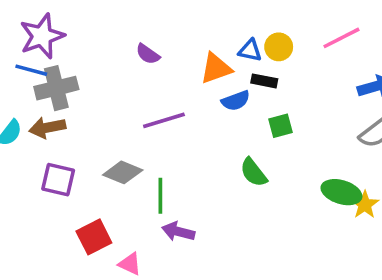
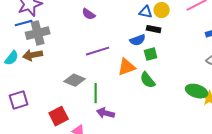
orange triangle: (216, 68) -> (127, 67), moved
blue line: (31, 70) -> (24, 23), turned -30
green square: (280, 126) -> (151, 54), moved
purple square: (58, 180) -> (19, 100), moved, turned -30

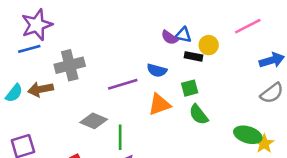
yellow circle: (162, 10) -> (209, 45), moved
purple semicircle: (89, 14) -> (169, 37), moved
gray cross: (38, 33) -> (70, 65), moved
blue semicircle: (138, 40) -> (157, 70), moved, turned 35
green semicircle: (148, 80) -> (199, 115), moved

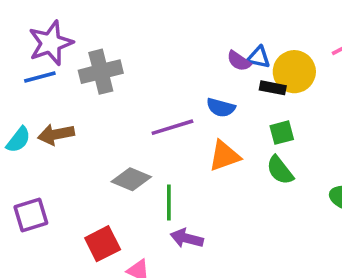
yellow circle: (209, 45) -> (294, 72), size x1.5
gray cross: (70, 65) -> (101, 72), moved
green square: (190, 88) -> (282, 133), moved

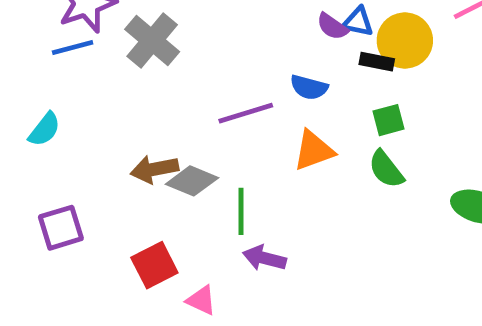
gray cross: (101, 72) -> (152, 41), turned -36
brown arrow: (56, 134) -> (154, 169), moved

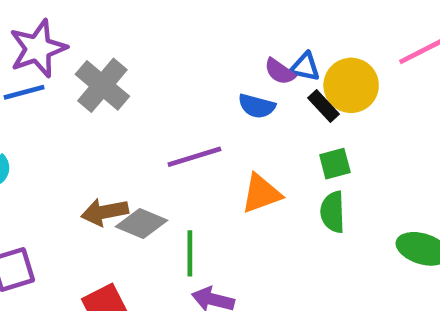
black rectangle: (377, 62) -> (323, 106), turned 36
blue semicircle: (309, 87) -> (257, 106), moved
green semicircle: (386, 169) -> (333, 212), turned 36

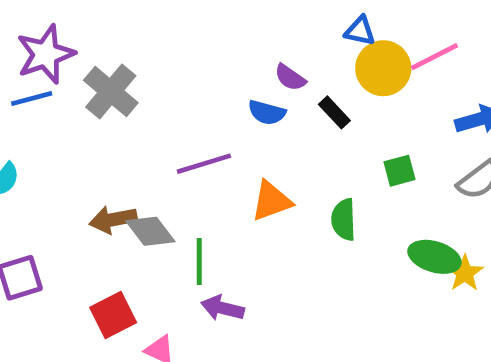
blue triangle: (305, 67) -> (360, 31), moved
yellow circle: (351, 85) -> (383, 68), moved
green square: (335, 164) -> (400, 171), moved
gray diamond: (142, 224) -> (150, 231), turned 30

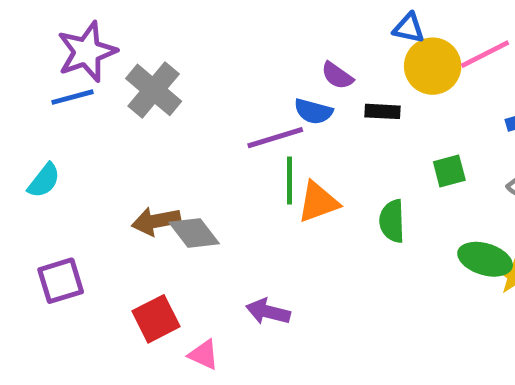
black rectangle: (334, 112) -> (383, 111), turned -44
purple line: (204, 164) -> (275, 138), moved
green line: (199, 261) -> (290, 181), moved

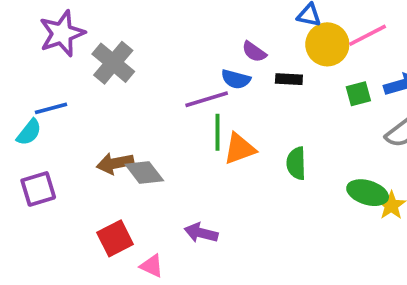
blue line: (73, 97) -> (51, 108), moved
green square: (449, 171) -> (358, 94), moved
purple square: (61, 281) -> (38, 189), moved

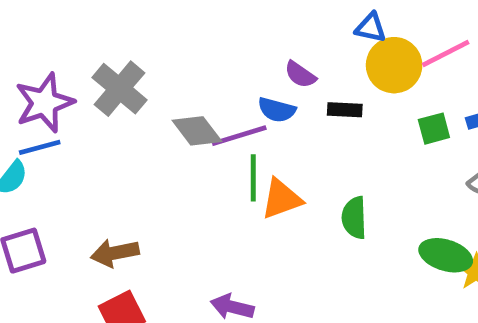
purple star: (62, 33) -> (44, 103), moved
brown arrow: (115, 163) -> (115, 253), moved
gray diamond: (144, 172) -> (197, 131), moved

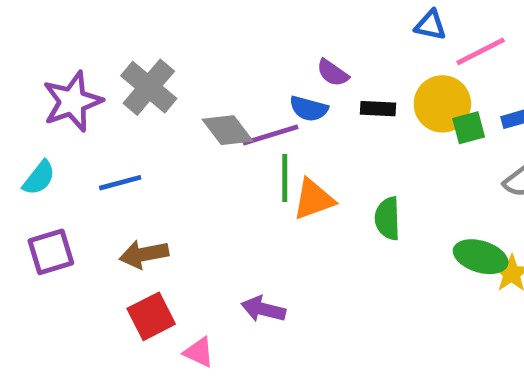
blue triangle: (371, 28) -> (430, 25), moved
yellow circle: (394, 65) -> (442, 104), moved
blue line: (40, 147) -> (120, 183), moved

